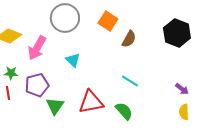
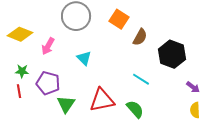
black hexagon: (177, 33) -> (172, 54), moved
pink arrow: (37, 48) -> (48, 46), size x0.7
purple pentagon: (37, 85) -> (48, 83), turned 30

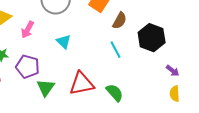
cyan line: (141, 79) -> (116, 50), moved, turned 30

